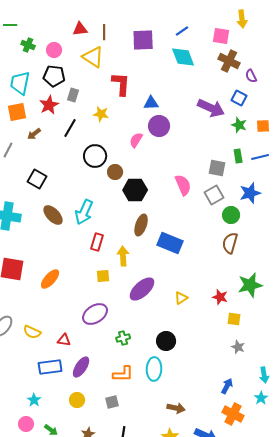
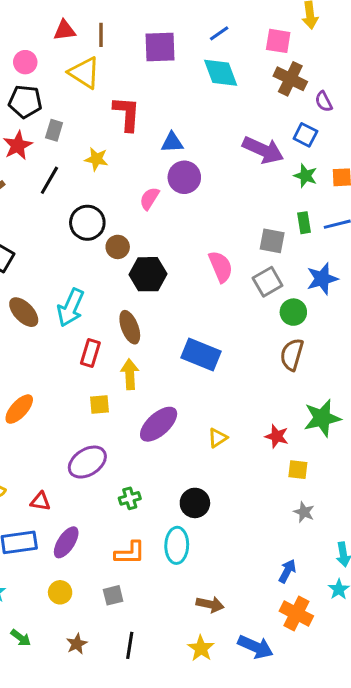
brown ellipse: (141, 225) -> (130, 327), moved, turned -40

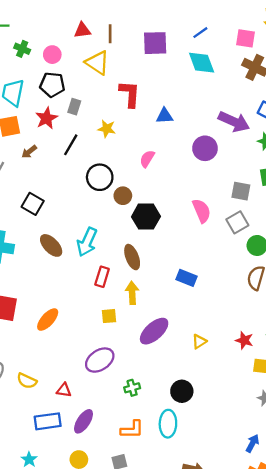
purple circle: (184, 177) -> (205, 148), moved
blue rectangle: (201, 354) -> (186, 278), size x0.7

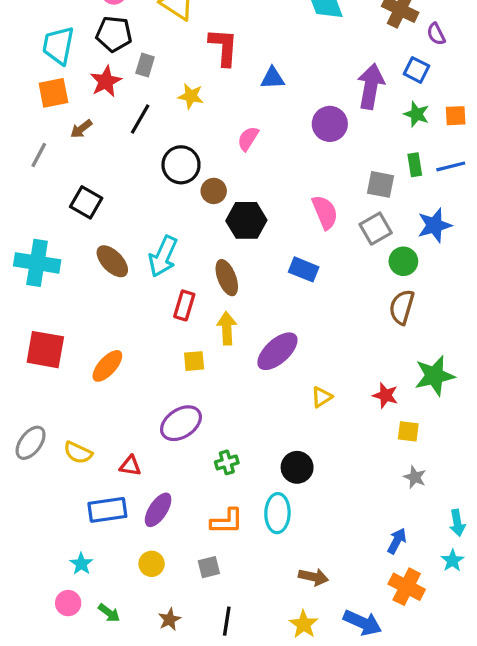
purple arrow: (234, 122) -> (371, 86), turned -104
blue rectangle: (186, 278) -> (304, 269), moved
purple ellipse: (154, 331) -> (277, 351), moved

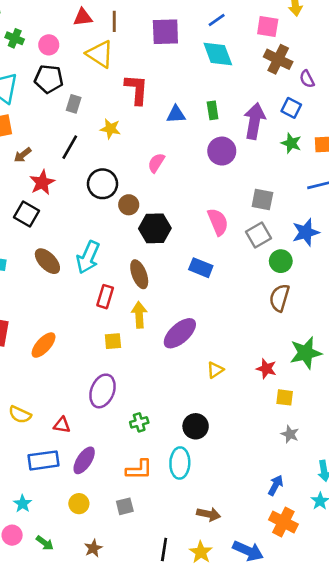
red star: (106, 81) -> (42, 183), moved
green rectangle: (415, 165) -> (213, 110), moved
purple ellipse: (181, 423) -> (102, 391), turned -36
black line: (227, 621) -> (164, 550), moved

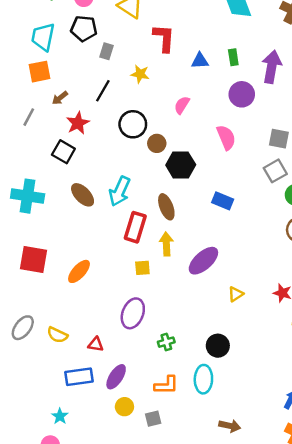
pink semicircle: (218, 222) -> (226, 137), moved
red rectangle: (105, 297) -> (135, 227), size x1.4
yellow circle: (79, 504) -> (124, 407), moved

